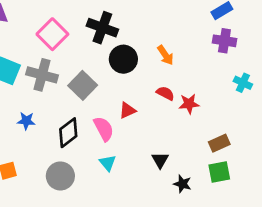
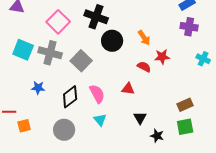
red star: (189, 104) -> (162, 57), moved
red triangle: (127, 110) -> (128, 89), moved, turned 32

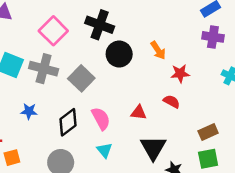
red semicircle: (144, 67) -> (172, 102), moved
black triangle: (140, 118) -> (153, 148), size x1.6

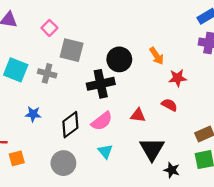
black cross: (100, 25) -> (101, 84), moved, turned -32
pink square: (53, 31) -> (49, 28), moved, size x0.6
gray cross: (44, 69) -> (47, 73), size x0.7
gray square: (81, 78) -> (72, 50), moved, turned -30
pink semicircle: (101, 119) -> (102, 121), turned 80

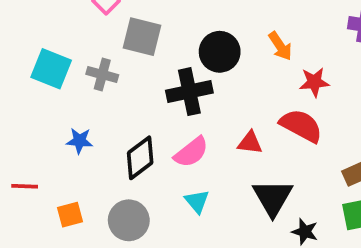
red semicircle: (169, 105) -> (301, 126), size x1.6
orange square: (17, 158) -> (70, 215), moved

